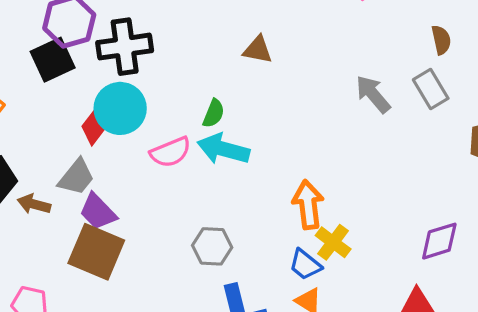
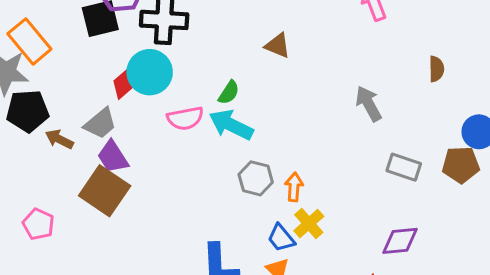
gray rectangle: (431, 89) -> (404, 167), moved, turned -52
orange arrow: (308, 205) -> (294, 187), size x0.7
gray hexagon: (212, 246) -> (256, 178), moved

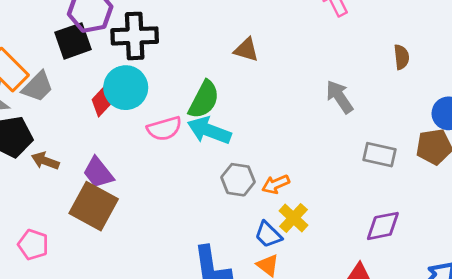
green semicircle: (229, 93) -> (204, 100), size x1.6
gray trapezoid: (100, 123) -> (38, 87), moved
orange arrow: (294, 187) -> (276, 184), turned -112

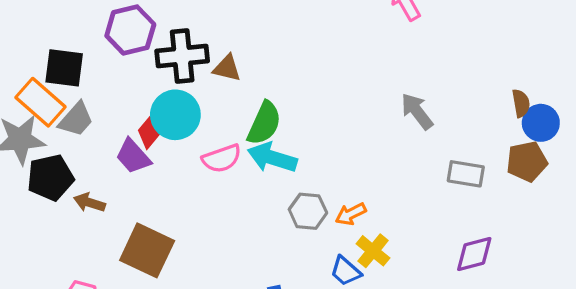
black square: (73, 41) -> (64, 68), moved, turned 30
brown triangle: (246, 50) -> (227, 68), moved
brown semicircle: (401, 57) -> (521, 103), moved
purple trapezoid: (98, 173) -> (133, 156), moved

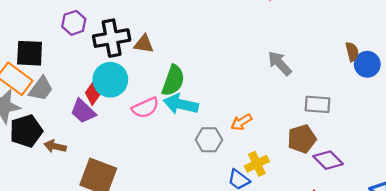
purple hexagon: (130, 30) -> (74, 23), size x0.7
brown pentagon: (527, 161) -> (302, 139), moved
orange arrow: (351, 214) -> (241, 122), moved
yellow cross: (373, 251) -> (257, 164), turned 30
purple diamond: (474, 254) -> (328, 160), turned 64

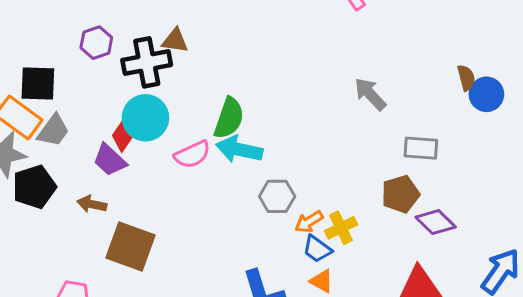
brown triangle: (144, 44) -> (175, 41), moved
orange arrow: (241, 122) -> (309, 222), moved
brown arrow: (55, 146) -> (92, 204), moved

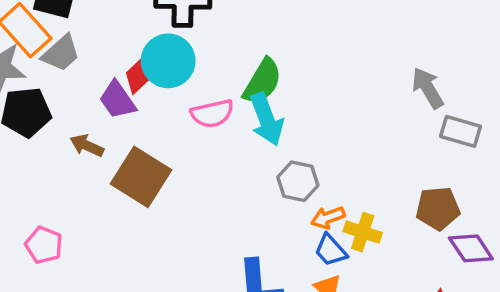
gray rectangle: (421, 148) -> (460, 131), moved
cyan arrow: (239, 149) -> (267, 119), turned -135
yellow cross: (341, 228) -> (363, 232), turned 32
brown square: (131, 247) -> (141, 177), moved

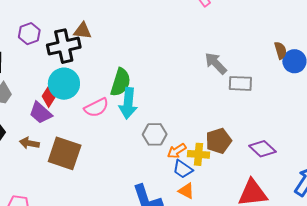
cyan arrow: (267, 119) -> (128, 103), turned 40
brown pentagon: (438, 208) -> (219, 141), moved

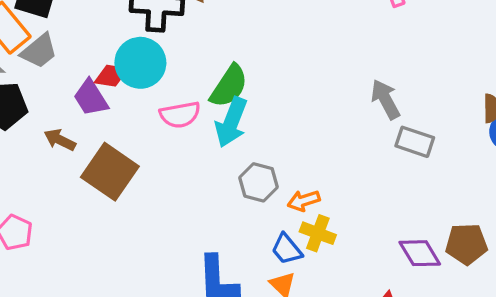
red diamond: (49, 96) -> (111, 76), turned 50
brown pentagon: (219, 141) -> (466, 244), moved
orange arrow: (177, 151) -> (304, 201), moved

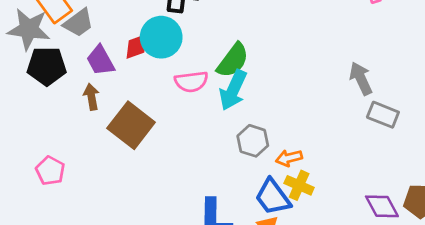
red diamond: (111, 76) -> (137, 46), turned -32
purple trapezoid: (91, 98) -> (100, 60), moved
brown arrow: (60, 140) -> (91, 97), turned 50
blue trapezoid: (287, 249) -> (273, 197), size x1.4

